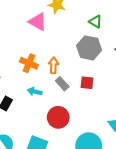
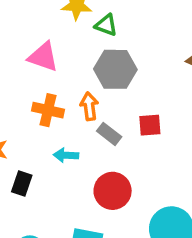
pink triangle: (38, 22) -> (43, 57), moved
green triangle: (95, 22) -> (106, 25), moved
gray hexagon: (89, 48) -> (115, 69), moved

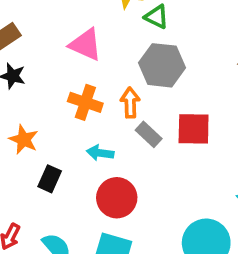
red square: (150, 125) -> (194, 129), size x1.4
red circle: (113, 191) -> (117, 198), moved

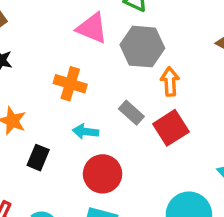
pink triangle: (86, 45) -> (92, 28), moved
orange arrow: (130, 103) -> (170, 82), moved
red square: (194, 129) -> (171, 128), moved, turned -32

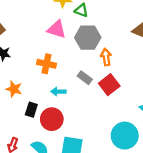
red circle: (103, 174) -> (52, 119), moved

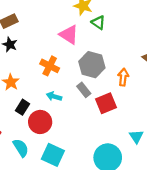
gray hexagon: (88, 38) -> (92, 65), moved
orange arrow: (106, 57) -> (123, 77), moved

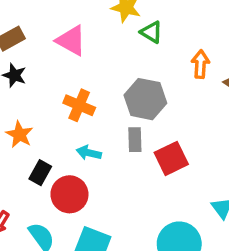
pink triangle: (69, 35) -> (71, 41), moved
orange arrow: (123, 77) -> (200, 64), moved
gray rectangle: (84, 90) -> (135, 140), turned 40

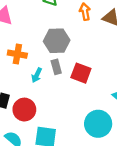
cyan arrow: (89, 153) -> (37, 75), moved, turned -64
red square: (171, 158) -> (81, 73), turned -30

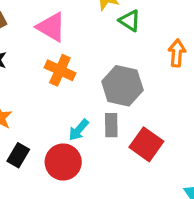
orange cross: (17, 54) -> (60, 70), moved
red circle: (24, 110) -> (63, 162), moved

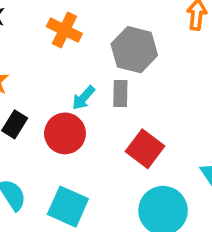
red square: (146, 144) -> (145, 149), moved

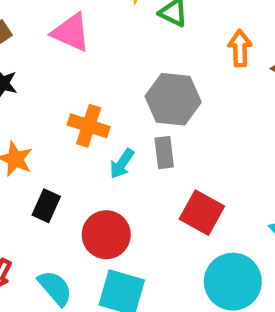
orange cross: (64, 30) -> (89, 126), moved
red circle: (65, 133) -> (106, 235), moved

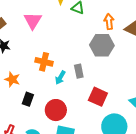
pink triangle: (71, 32) -> (33, 21), turned 42
gray hexagon: (173, 99) -> (102, 45), moved

